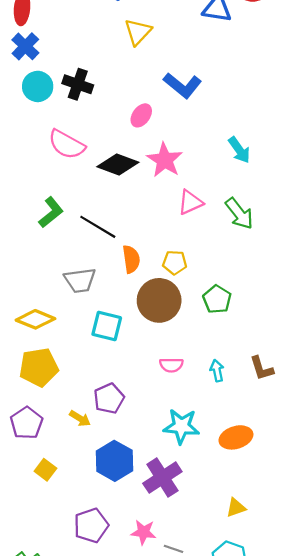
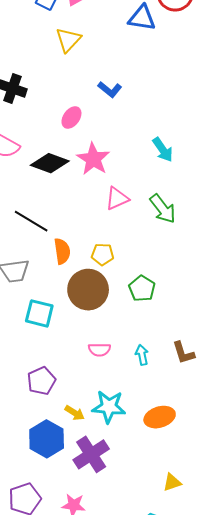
blue L-shape: (182, 85) -> (110, 90), size x0.7
yellow arrow: (80, 419) -> (75, 413), moved
yellow triangle: (236, 508) -> (172, 482), moved

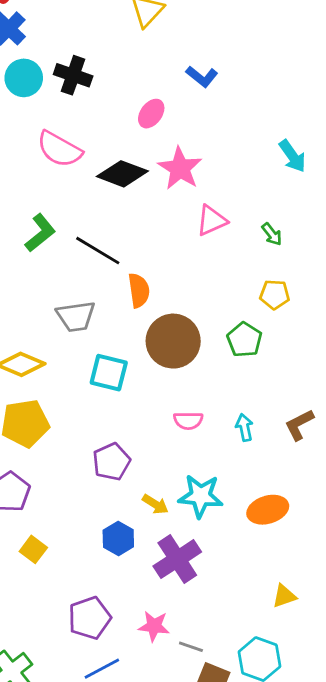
cyan arrow: (163, 150) -> (292, 156), moved
green arrow: (163, 209) -> (272, 234), size x0.6
yellow pentagon: (103, 254) -> (275, 294), moved
brown L-shape: (183, 353) -> (299, 425), turned 80
blue hexagon: (47, 439) -> (118, 538), size x0.7

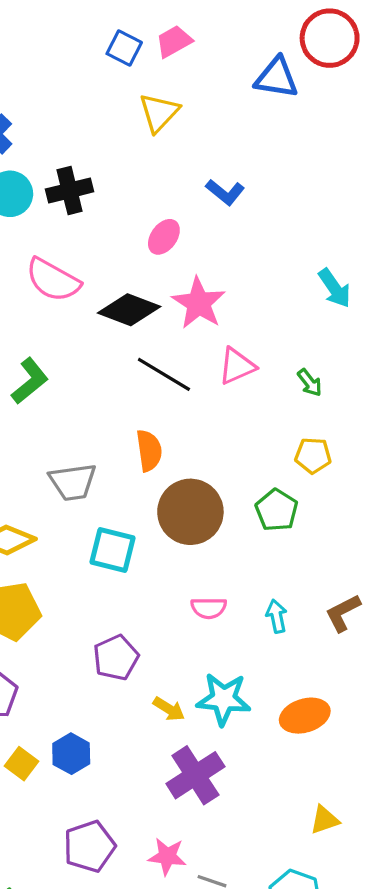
black cross: (73, 75) -> (70, 190), turned -33
black line: (98, 251) -> (164, 374), moved
blue hexagon: (118, 538) -> (71, 754), moved

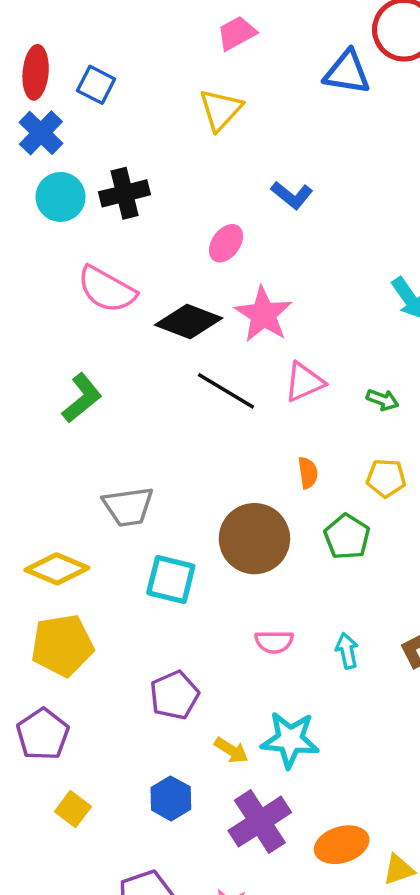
blue square: (124, 48) -> (96, 85), moved
green arrow: (310, 383) -> (383, 400), turned -32
orange semicircle: (149, 451) -> (308, 473), moved, size x0.7
orange ellipse: (305, 716) -> (342, 845), moved
blue hexagon: (71, 754) -> (171, 798), moved

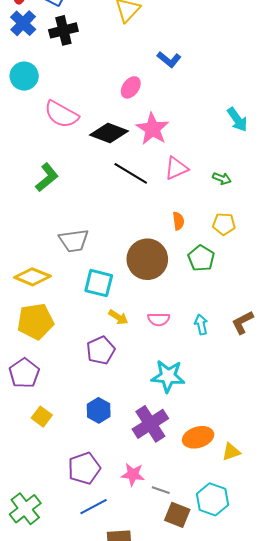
black cross: (125, 193) -> (63, 30), moved
cyan circle: (61, 197) -> (24, 76), moved
yellow arrow: (231, 750) -> (118, 317), moved

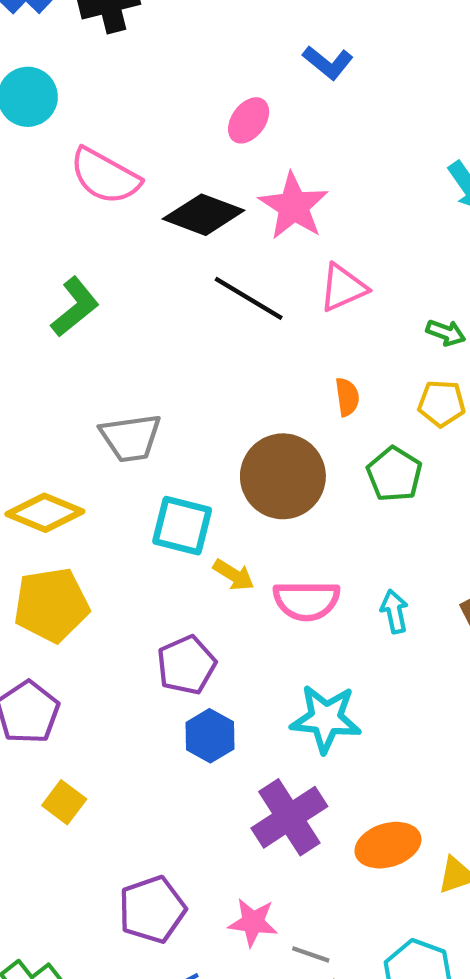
green arrow: (222, 179) -> (446, 333), moved
yellow arrow: (118, 317) -> (234, 575), moved
pink semicircle: (159, 319) -> (306, 601), size x1.4
blue hexagon: (99, 410) -> (210, 736), moved

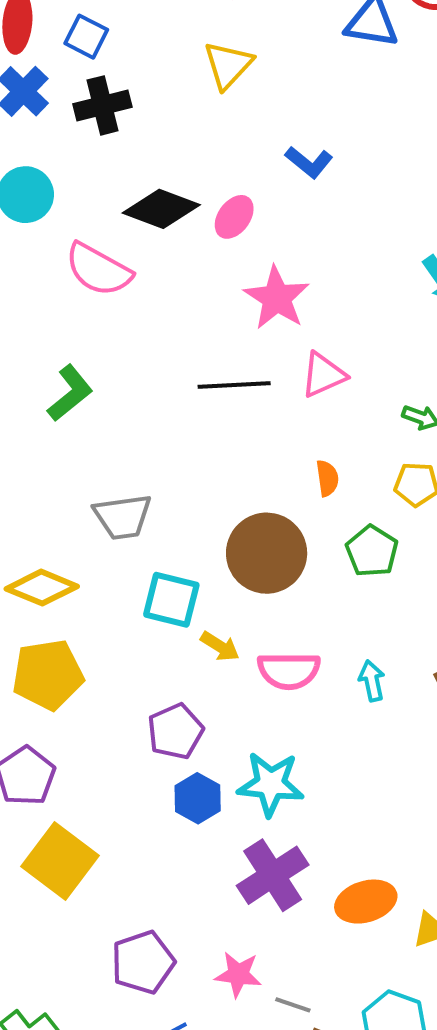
black diamond: (204, 215) -> (161, 209), moved
black line: (249, 298) -> (234, 385), turned -34
cyan star: (326, 719) -> (271, 784), moved
yellow square: (64, 802) -> (60, 861), size x1.8

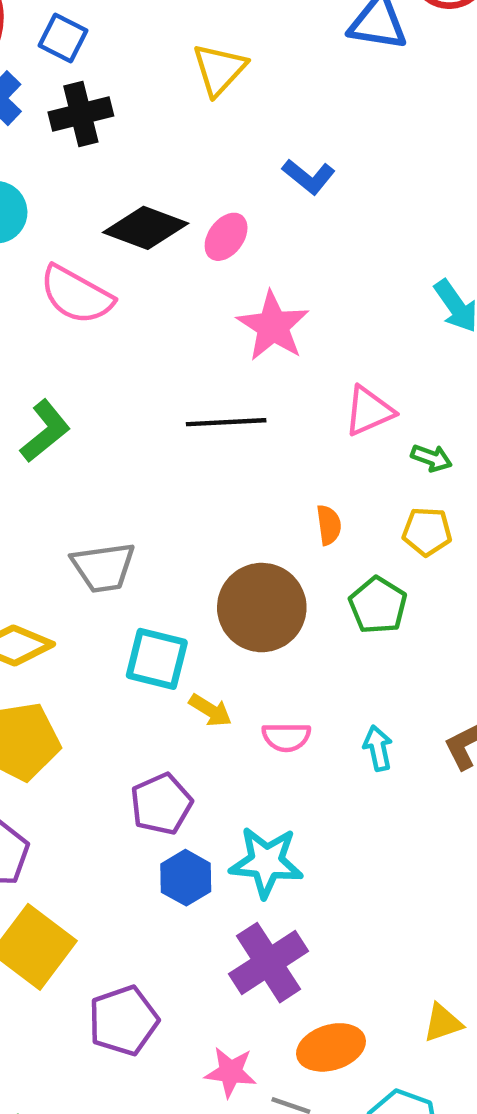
pink triangle: (323, 375) -> (369, 411), moved
pink semicircle: (289, 671) -> (286, 737), size x0.7
orange ellipse: (366, 902) -> (331, 1047), moved
purple pentagon: (143, 962) -> (123, 1021), moved

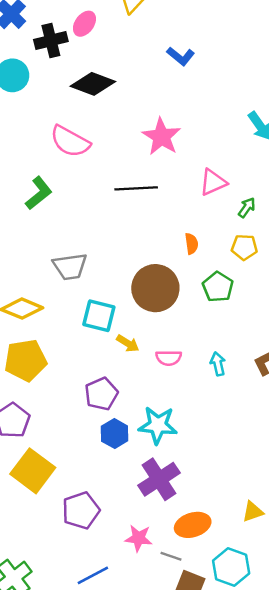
black cross: (81, 114) -> (51, 41), moved
pink ellipse: (226, 237) -> (84, 24), moved
pink semicircle: (76, 295) -> (70, 141), moved
green arrow: (431, 458) -> (247, 208), turned -75

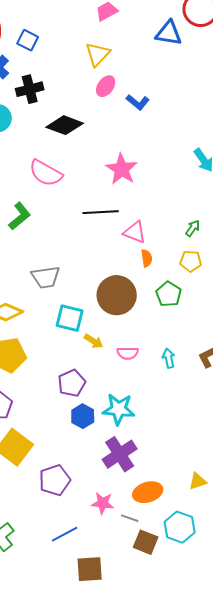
pink ellipse: (84, 24) -> (106, 86), moved
pink triangle: (213, 182) -> (135, 232), moved, turned 45

